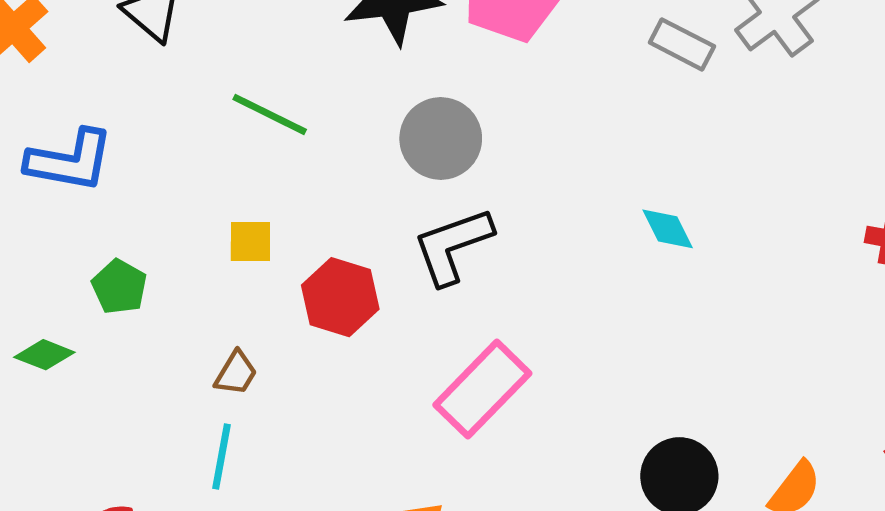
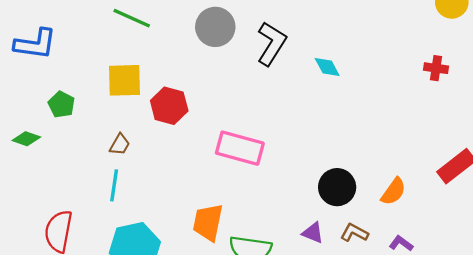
yellow square: (250, 242) -> (124, 80), size x1.6
black L-shape: (453, 246) -> (272, 44), moved, turned 144
pink rectangle: (482, 389) -> (240, 148), turned 63

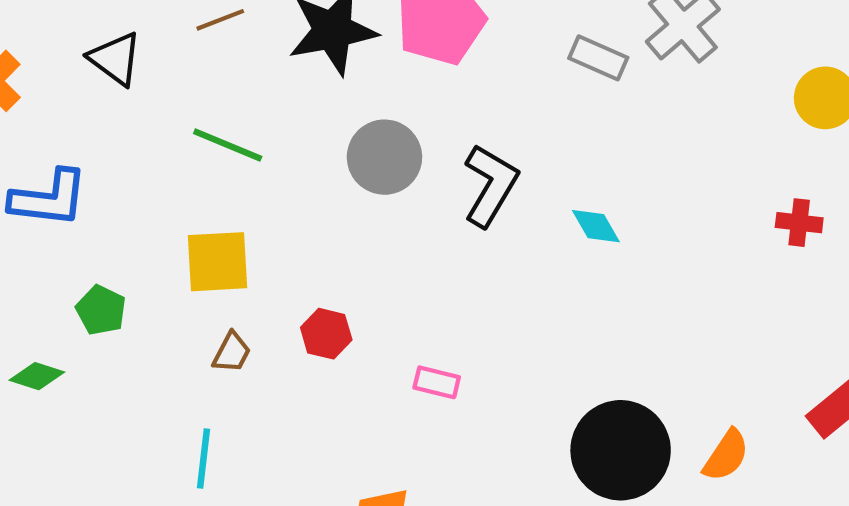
red hexagon: (169, 106) -> (326, 334), moved, size x0.7
brown trapezoid: (120, 145) -> (232, 352), moved
pink rectangle: (240, 148) -> (437, 382), size x0.5
black circle: (337, 187) -> (621, 450), size x1.4

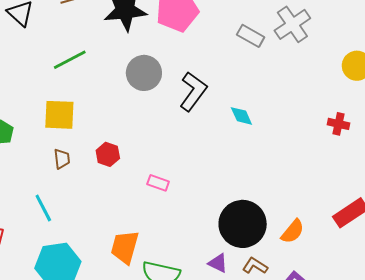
green line: (228, 145) -> (70, 60), turned -56
brown trapezoid: (232, 352) -> (62, 159), turned -40
cyan line: (204, 459) -> (43, 208), turned -40

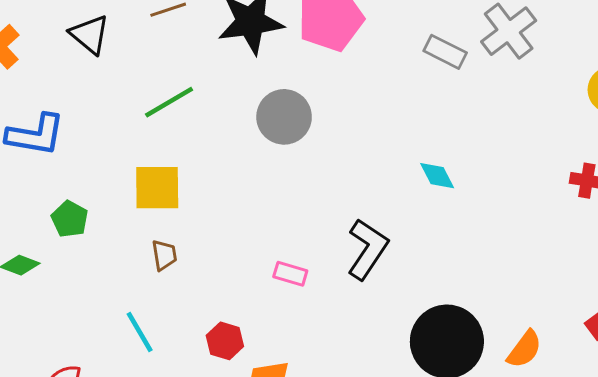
black L-shape: (193, 91) -> (367, 249), moved
red hexagon: (108, 154) -> (225, 341), moved
pink rectangle: (158, 183) -> (290, 274), moved

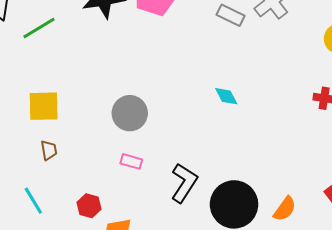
green line: (169, 102) -> (39, 28), moved
gray circle: (284, 117) -> (130, 113), moved
black L-shape: (367, 249) -> (184, 183), moved

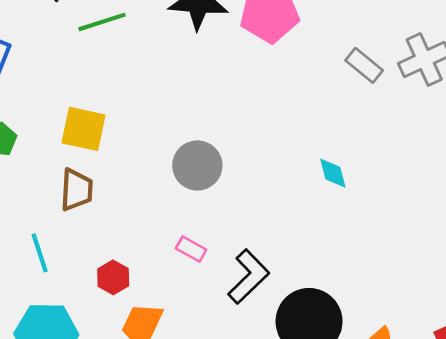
brown trapezoid: (49, 150) -> (77, 190), size x1.5
pink rectangle: (131, 161) -> (191, 249), moved

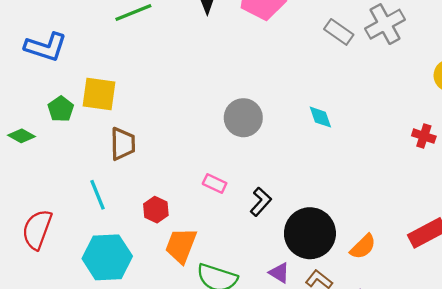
yellow square: (83, 129) -> (99, 94), moved
gray circle: (197, 165) -> (243, 118), moved
black L-shape: (249, 277) -> (261, 202), size x0.7

